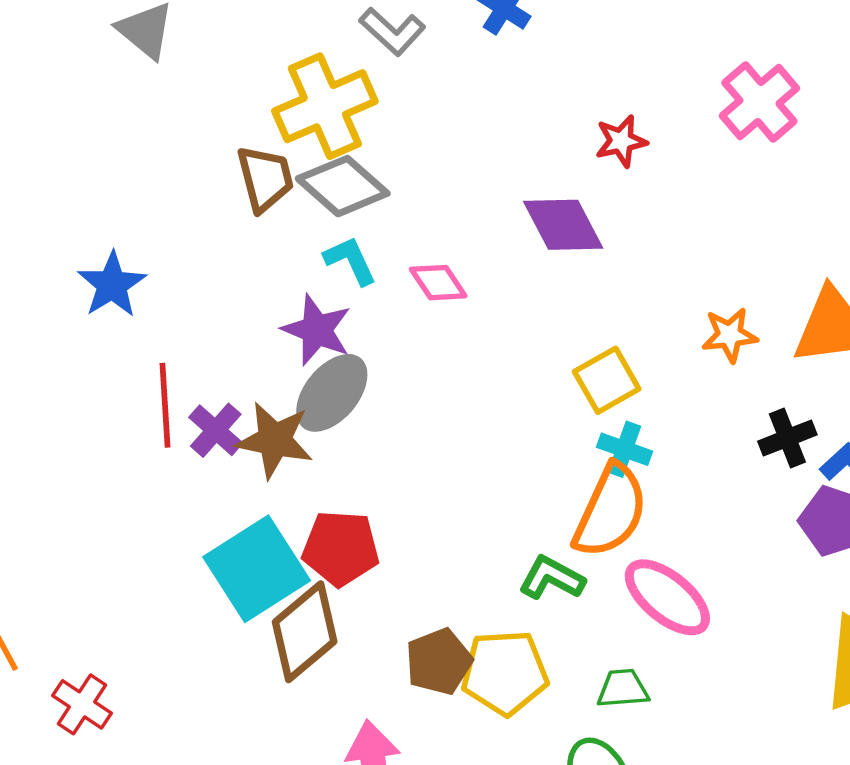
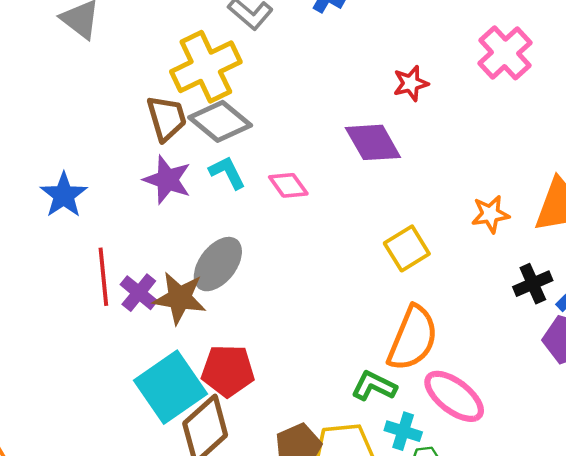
purple star: (317, 330) -> (167, 180), moved
cyan cross: (624, 449) -> (403, 431), moved

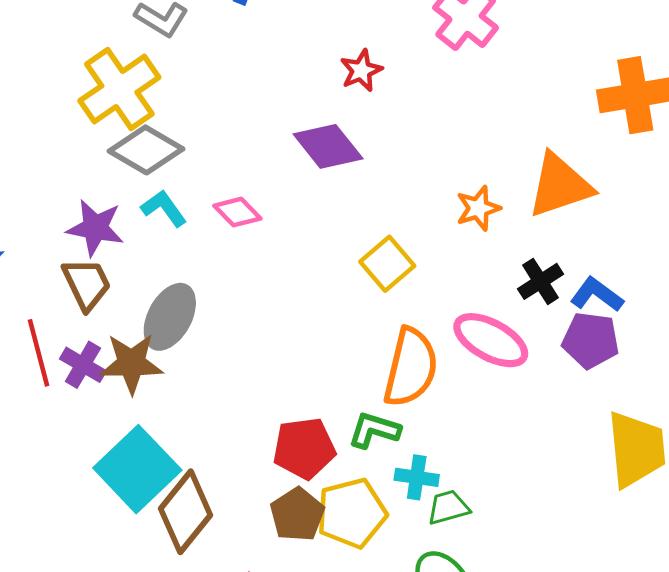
brown trapezoid: (167, 118) -> (87, 284), moved
red pentagon: (228, 371) -> (304, 448), moved
pink ellipse: (454, 396) -> (491, 340), moved

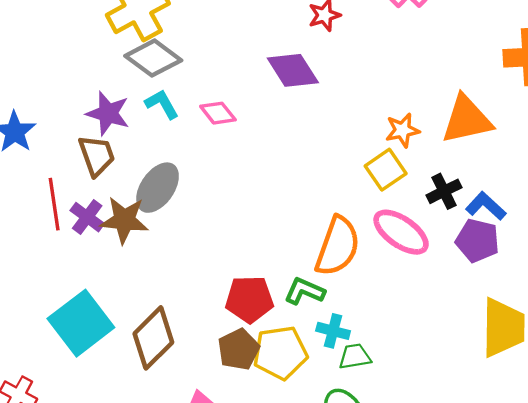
yellow square: (387, 264) -> (386, 170), moved
cyan square: (137, 469) -> (81, 323), moved

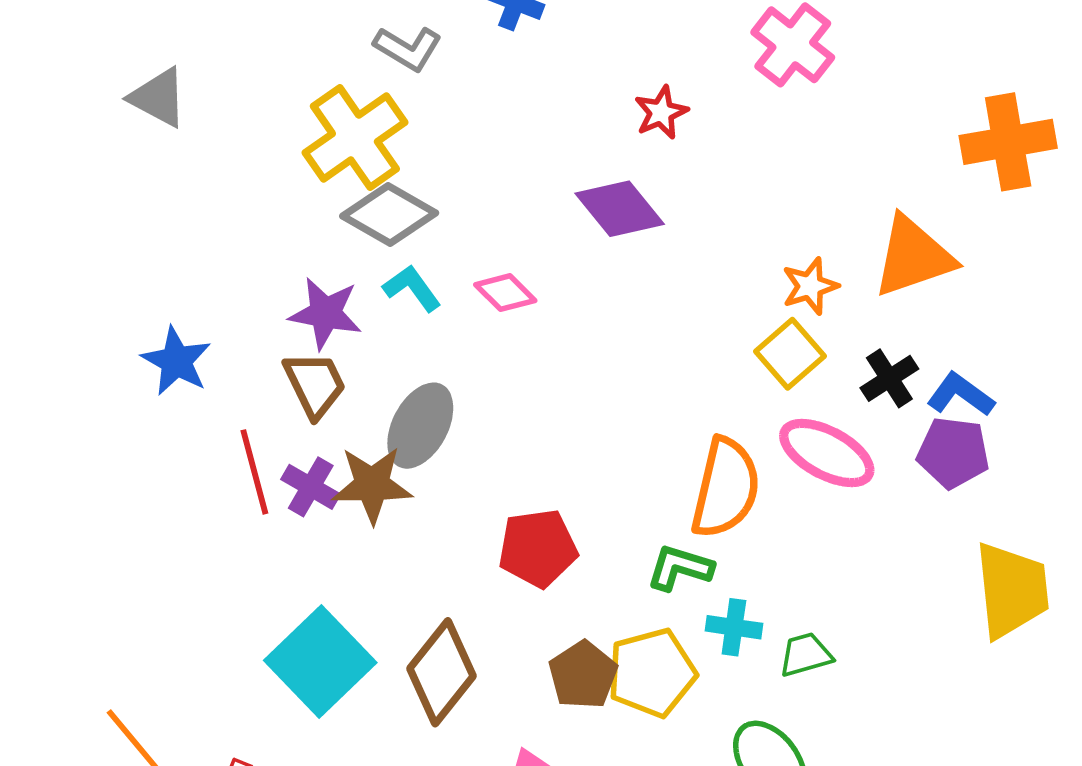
red pentagon: (249, 299) -> (538, 548), moved
green trapezoid: (355, 356) -> (806, 655), moved

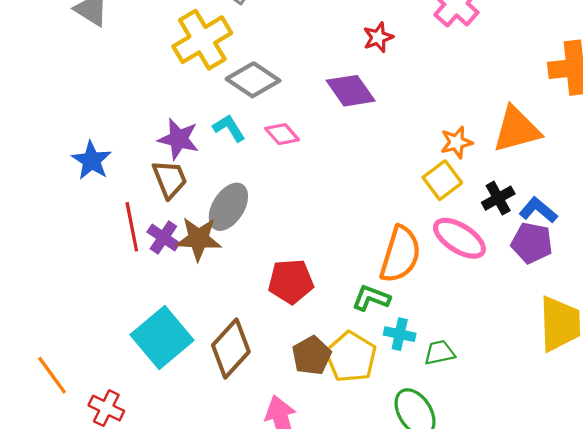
gray diamond: (389, 215) -> (253, 80), moved
yellow pentagon: (652, 673) -> (351, 357), turned -30

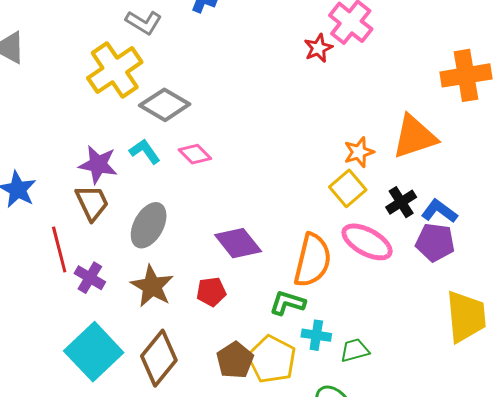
red star: (378, 37) -> (318, 48), moved
purple diamond: (351, 91) -> (238, 243), moved
purple cross: (163, 238) -> (90, 278), moved
brown star: (199, 239) -> (152, 286), moved, turned 30
red pentagon: (291, 281) -> (211, 292), size x0.7

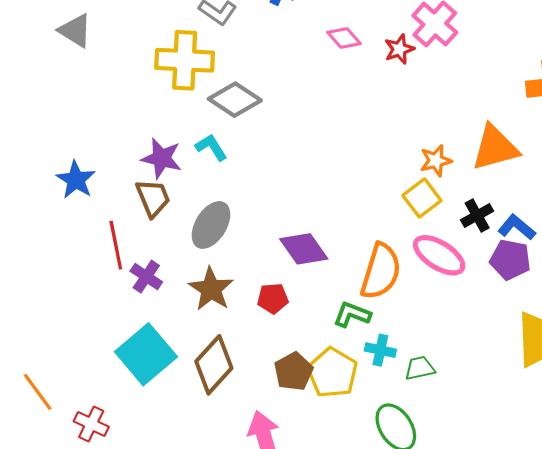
yellow cross: (115, 70) -> (185, 60), turned 34
pink diamond: (195, 154) -> (344, 38), moved

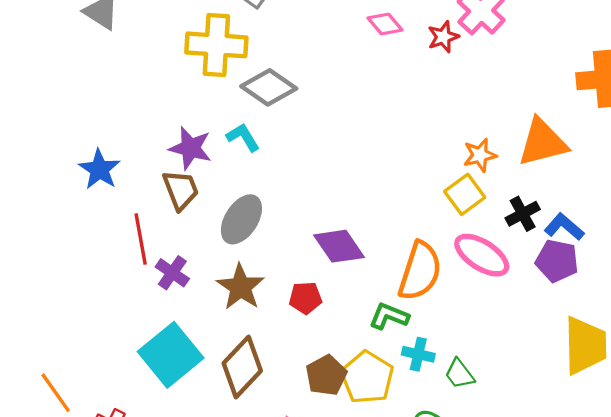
green trapezoid: (420, 368) -> (460, 374), turned -116

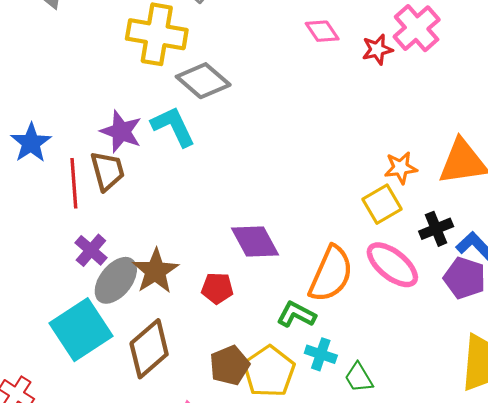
cyan L-shape: (243, 137) -> (173, 126), size x1.4
gray ellipse: (241, 219) -> (116, 280), moved
red line: (141, 239) -> (74, 183), moved

